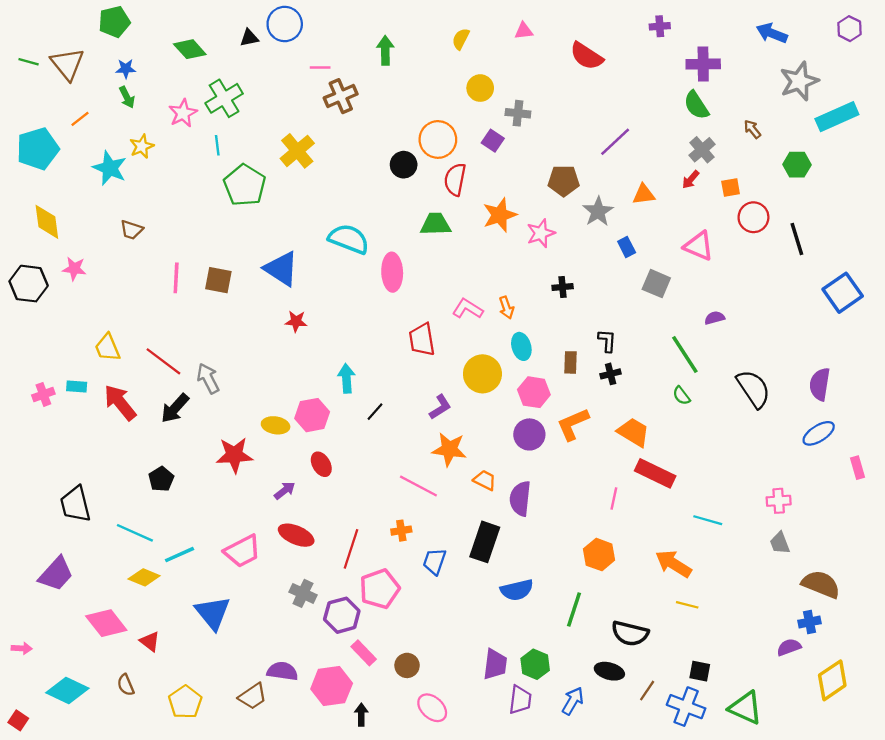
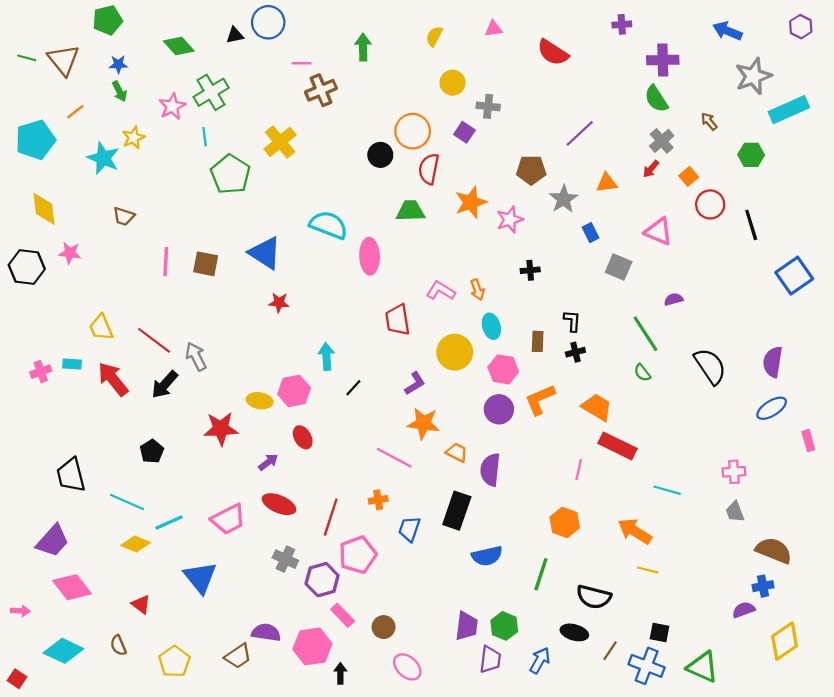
orange square: (731, 188) -> (689, 176), turned -30
pink diamond: (106, 623) -> (72, 587), moved

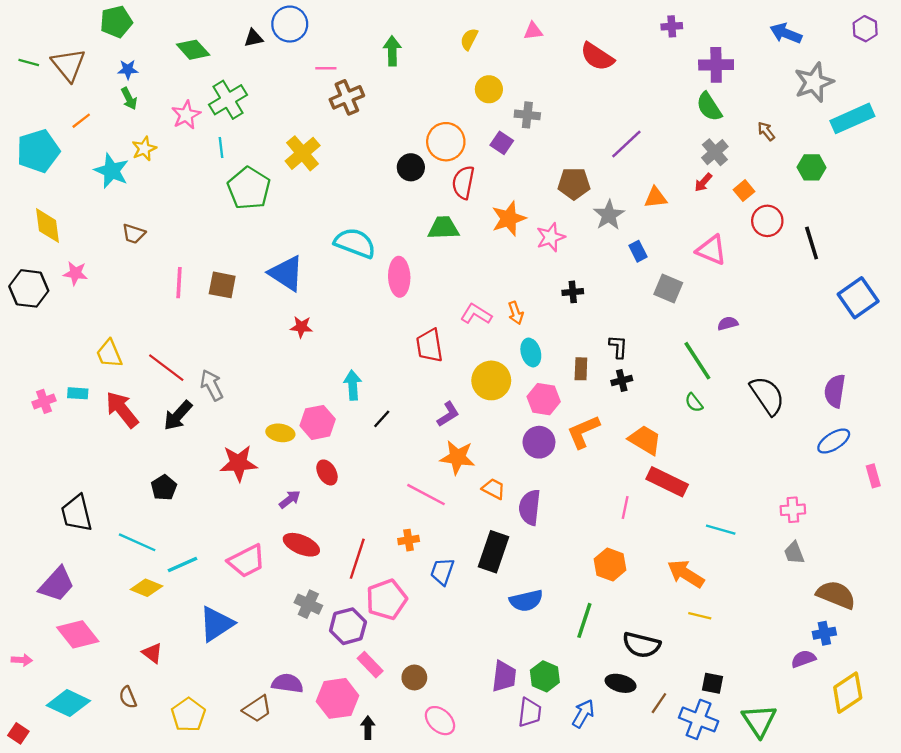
blue triangle: (200, 577) -> (216, 624), turned 36
green triangle: (703, 667) -> (759, 721), turned 32

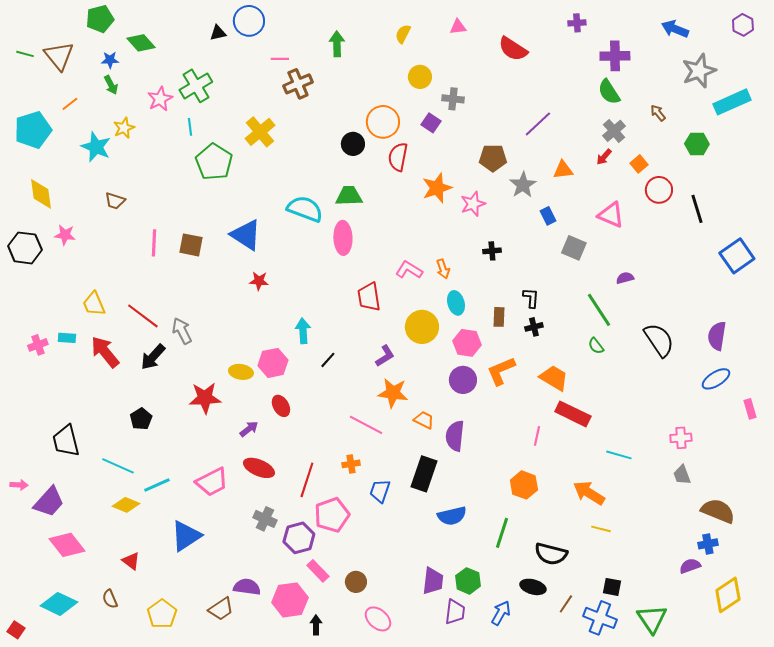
green diamond: (193, 50) -> (141, 43), moved
green trapezoid: (443, 228) -> (349, 196), moved
pink arrow: (22, 660) -> (19, 485), moved

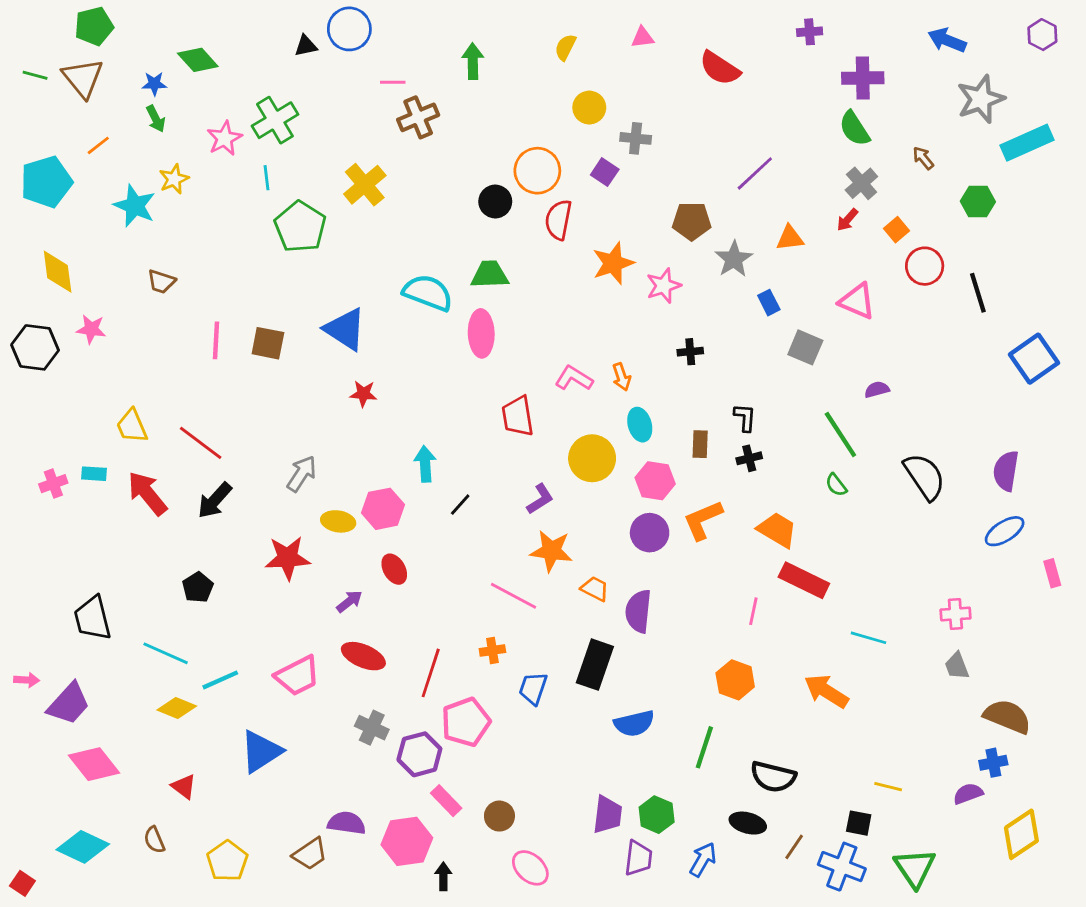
green pentagon: (100, 19) -> (94, 26), moved
gray arrow: (182, 331) -> (302, 474), moved, turned 60
yellow line: (601, 529) -> (888, 787), moved

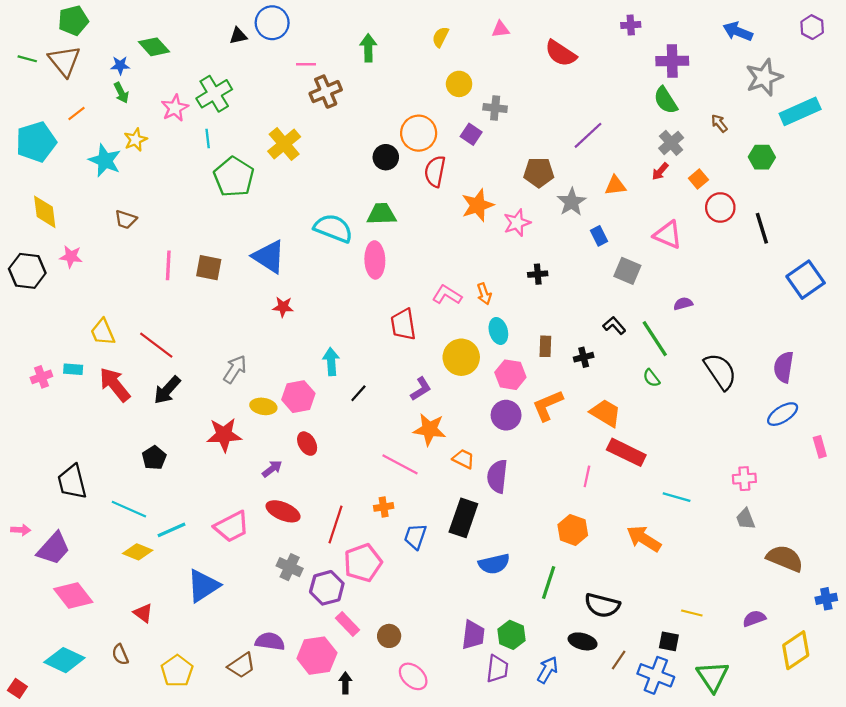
black L-shape: (745, 418) -> (614, 326), moved, turned -45
blue cross: (993, 763) -> (826, 599), moved

